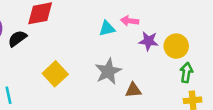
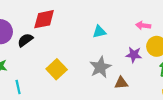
pink arrow: (130, 21) -> (143, 25), moved
purple star: (148, 41) -> (134, 55), moved

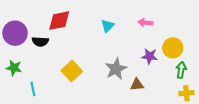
pink arrow: (143, 25) -> (145, 23), moved
cyan triangle: (99, 32) -> (108, 26), moved, turned -32
black semicircle: (25, 40) -> (40, 42), turned -140

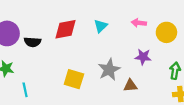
red diamond: (59, 21) -> (65, 29), moved
yellow circle: (173, 48) -> (166, 32), moved
yellow square: (72, 71) -> (74, 79), moved, turned -30

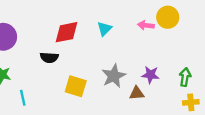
yellow circle: (166, 32) -> (168, 17), moved
black semicircle: (33, 42) -> (49, 58), moved
purple star: (143, 57) -> (150, 75), moved

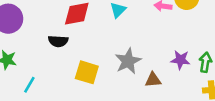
purple star: (150, 75) -> (180, 60), moved
cyan line: (23, 98) -> (29, 85), turned 42

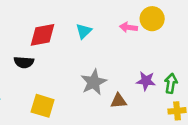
yellow square: (87, 72) -> (43, 106), moved

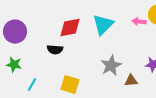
cyan triangle: (84, 31) -> (103, 25), size x1.6

